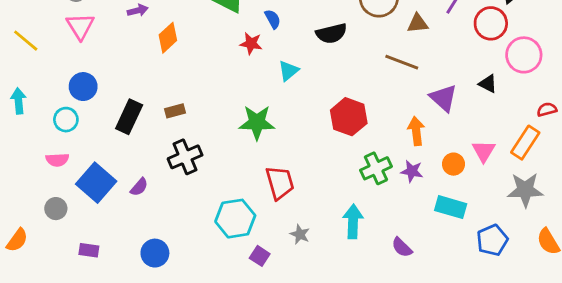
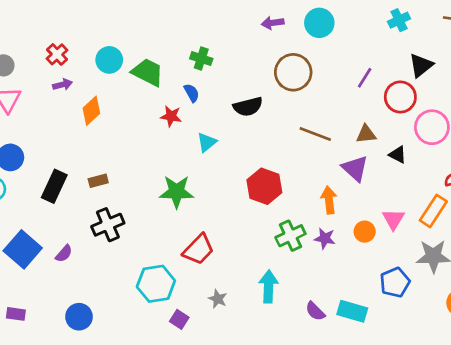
brown triangle: (418, 23) -> (366, 134), moved
red trapezoid: (280, 183) -> (198, 249), turned 60
cyan rectangle: (451, 207) -> (352, 311), moved
blue pentagon: (492, 240) -> (395, 282), moved

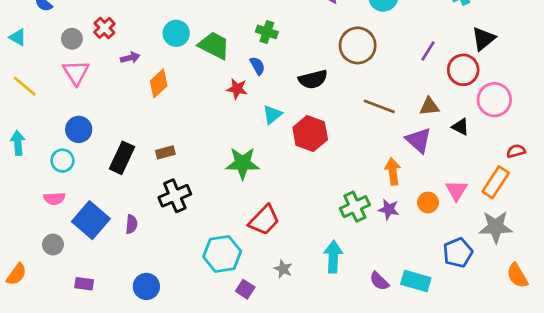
red cross: (57, 54) -> (104, 28), moved
red hexagon: (264, 186) -> (310, 133), moved
purple semicircle: (64, 254) -> (132, 224), turned -36

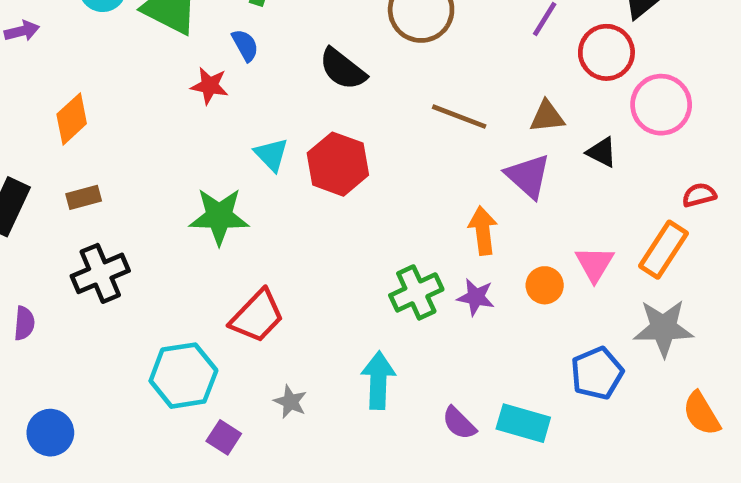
black semicircle: (313, 79) -> (343, 69), turned 52
orange diamond: (159, 83) -> (72, 119), moved
cyan triangle: (272, 115) -> (271, 155), moved, turned -35

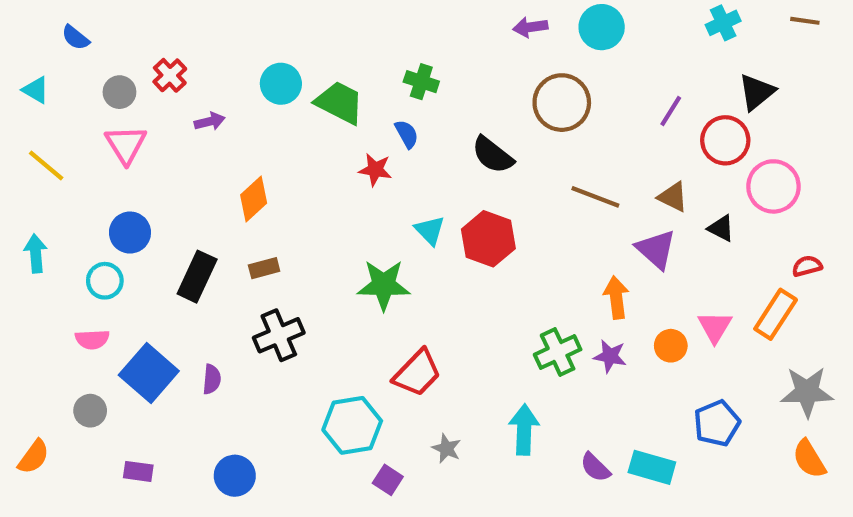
brown triangle: (547, 117) -> (673, 197), turned 32
gray star: (663, 328) -> (807, 392), moved

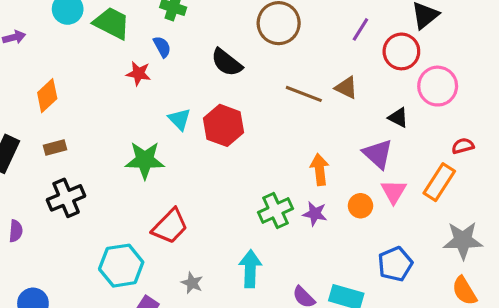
brown triangle: (673, 197) -> (346, 88), moved
purple triangle: (656, 249) -> (378, 154), moved

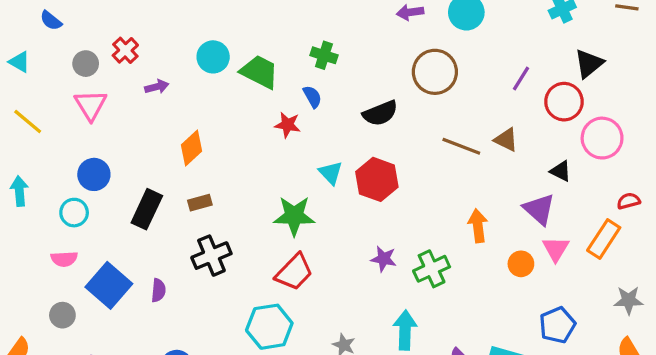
black semicircle: (227, 62) -> (380, 113), turned -60
purple star: (315, 214) -> (384, 259), moved
red trapezoid: (170, 226) -> (294, 272), moved
gray star: (463, 240) -> (629, 300), size x0.7

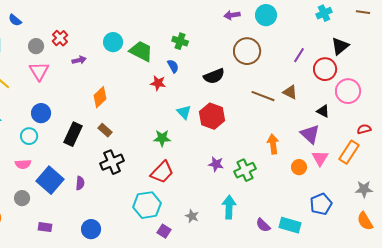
brown rectangle: (200, 203) -> (105, 130), turned 56
green star: (294, 216) -> (162, 138), size x0.7

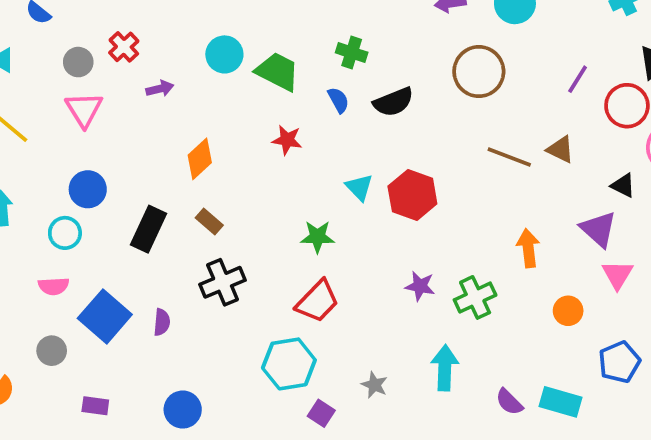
black semicircle: (214, 76) -> (393, 102), moved
red star: (158, 83) -> (287, 140), moved
orange circle: (299, 167) -> (568, 311), moved

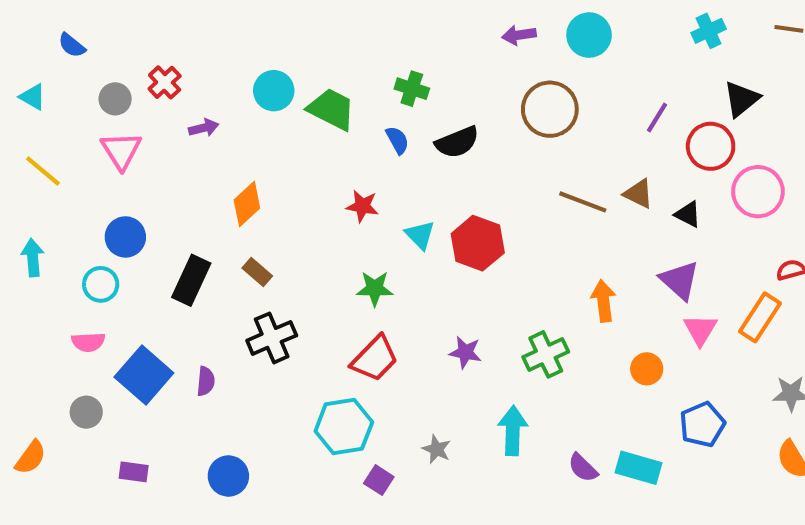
red star: (287, 140) -> (362, 206), moved
black triangle: (623, 185) -> (688, 214), moved
purple star: (420, 286) -> (465, 352), moved

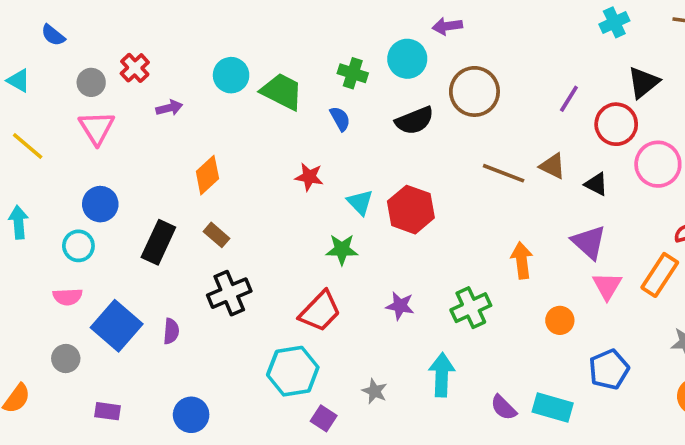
cyan circle: (589, 35) -> (407, 59), moved
black semicircle: (457, 142) -> (415, 121), moved
green star: (375, 288) -> (342, 250), moved

